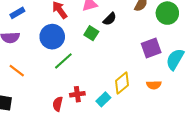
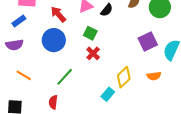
black semicircle: (110, 19) -> (107, 10), moved
green line: (63, 61) -> (65, 77), moved
red cross: (77, 94) -> (93, 53), moved, turned -32
red semicircle: (58, 104) -> (53, 102), moved

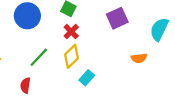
purple square: (148, 42) -> (117, 18), moved
yellow diamond: (124, 77) -> (72, 56), moved

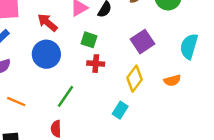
red cross: (71, 32) -> (96, 64), turned -32
yellow diamond: (72, 56) -> (135, 79), moved

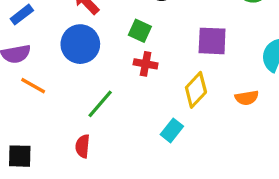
purple square: (142, 42) -> (212, 41), turned 30
orange line: (16, 102) -> (33, 86), moved

